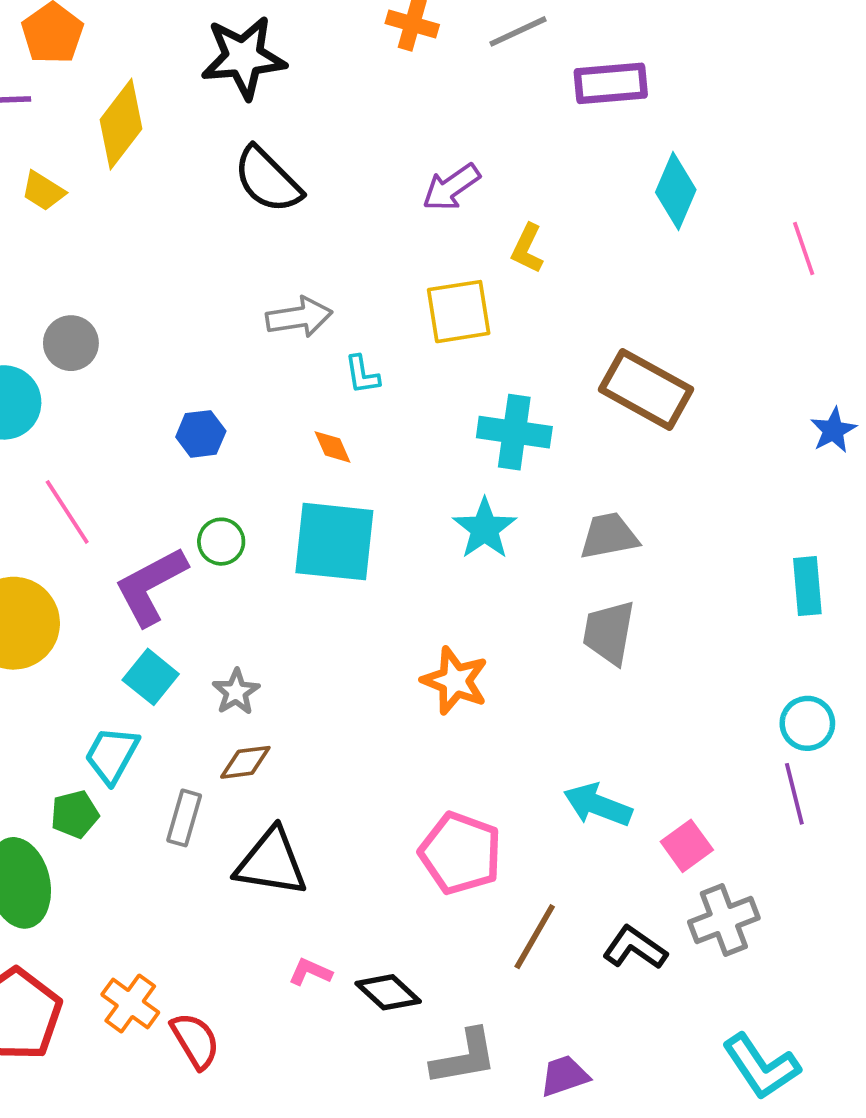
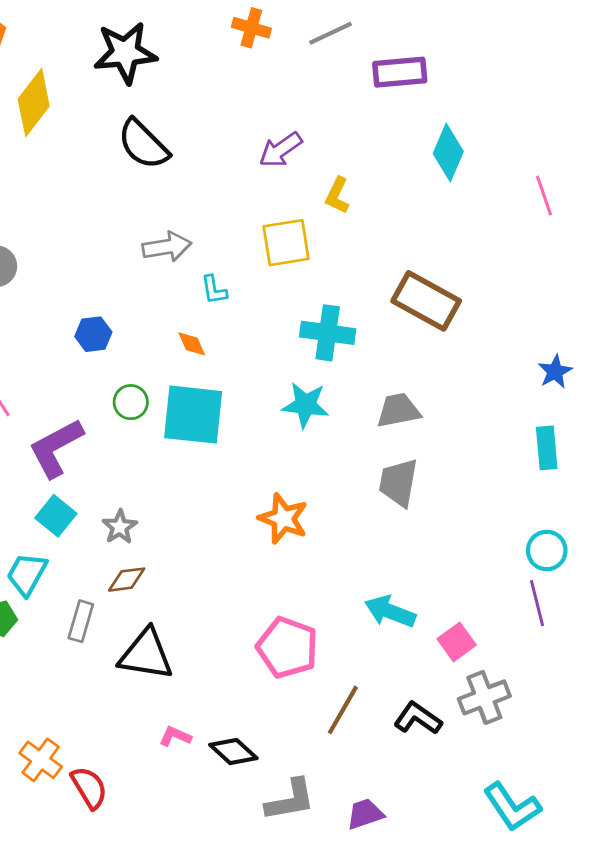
blue star: (833, 430) -> (555, 372), moved
cyan star: (485, 529) -> (305, 405), turned -30
green circle: (221, 542) -> (131, 402), moved

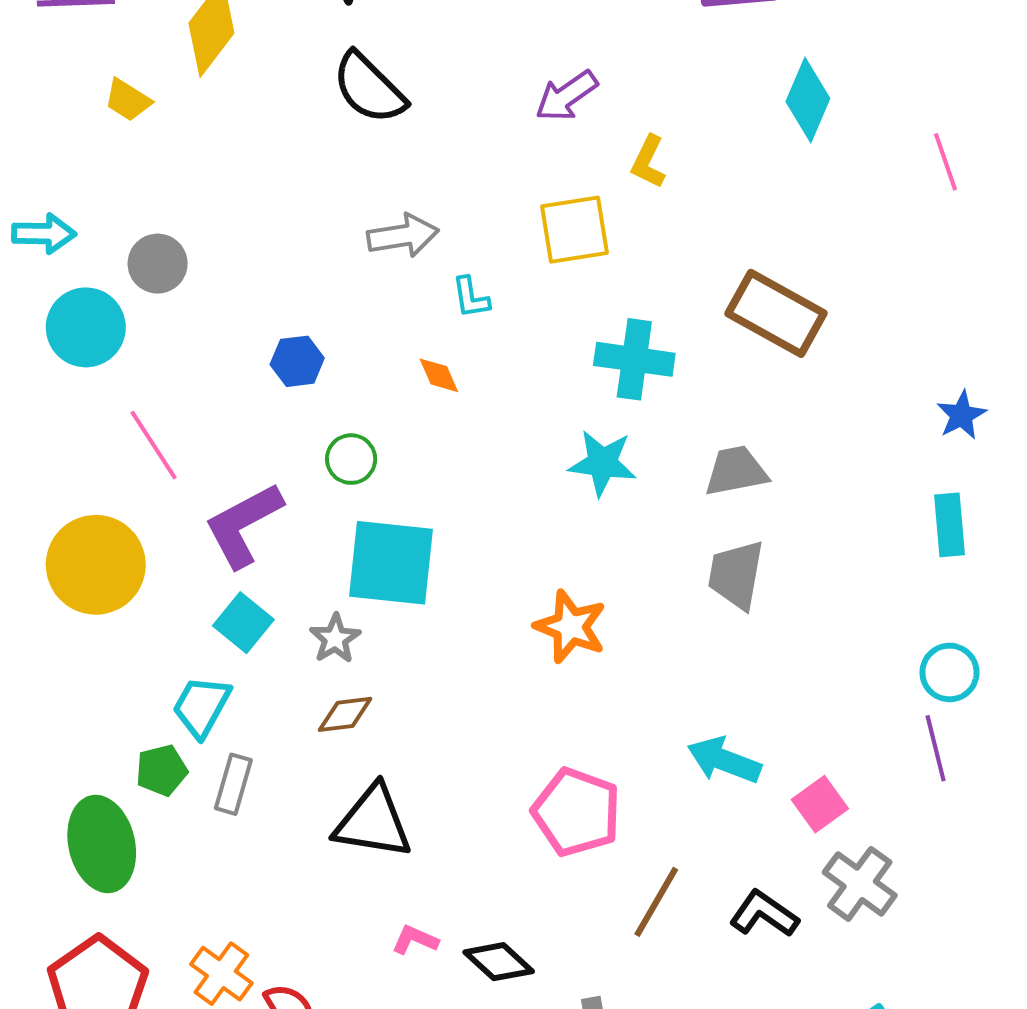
cyan square: (193, 415) -> (391, 563), moved
gray rectangle: (81, 621) -> (233, 784), moved
gray cross: (484, 697) -> (860, 884), turned -33

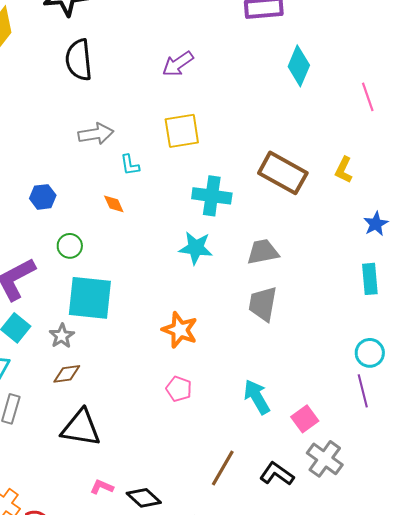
black semicircle: (369, 88) -> (79, 60), turned 39
yellow L-shape: (648, 162) -> (344, 170), moved
cyan arrow: (724, 760) -> (257, 397), turned 39
pink pentagon: (576, 812) -> (179, 389), moved, size x0.6

